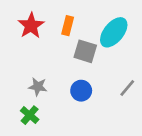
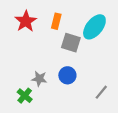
gray star: (38, 87) -> (39, 79), moved
gray line: (127, 88) -> (101, 92), moved

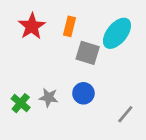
green cross: (25, 96) -> (21, 103), moved

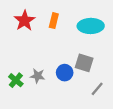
cyan ellipse: (117, 33) -> (91, 26), turned 50
gray square: (88, 53) -> (84, 63), moved

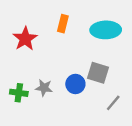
red star: (25, 21) -> (25, 39), moved
green cross: (16, 80) -> (19, 93), turned -32

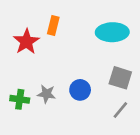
orange rectangle: (63, 24) -> (53, 25), moved
gray square: (98, 73) -> (120, 78), moved

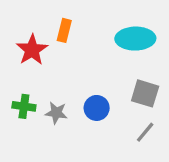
green cross: (20, 99) -> (24, 106), moved

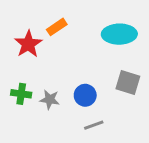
orange rectangle: (64, 30) -> (57, 27), turned 42
gray line: (145, 132) -> (94, 125), moved, turned 30

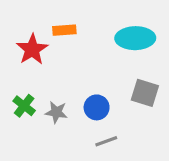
orange rectangle: (57, 27) -> (64, 30), turned 30
green cross: (21, 94) -> (24, 106), turned 30

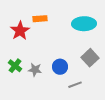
gray square: (145, 93) -> (90, 58), turned 30
gray line: (106, 141) -> (75, 85), moved

